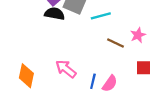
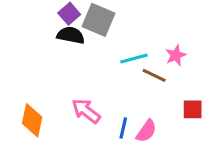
cyan line: (101, 16) -> (134, 58), moved
pink star: (138, 35) -> (176, 55), moved

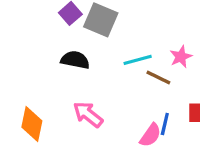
black semicircle: (71, 35) -> (75, 60), moved
blue line: (123, 128) -> (165, 124), moved

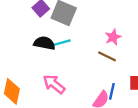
pink star: (181, 57) -> (113, 37), moved
cyan line: (138, 60) -> (60, 43), moved

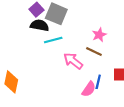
black semicircle: (44, 43) -> (40, 25), moved
pink arrow: (54, 84) -> (73, 61), moved

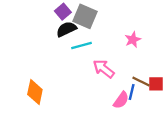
black semicircle: (40, 25) -> (66, 29), turned -36
brown line: (94, 52) -> (141, 82), moved

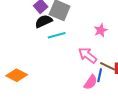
pink arrow: (104, 69) -> (88, 55), moved
orange diamond: (35, 92) -> (17, 75), turned -75

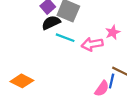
cyan line: (57, 35) -> (65, 38), turned 36
pink arrow: (88, 55) -> (92, 44), moved, turned -48

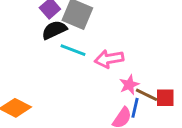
pink star: (113, 32) -> (129, 85), moved

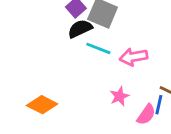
pink star: (129, 85) -> (119, 96), moved

